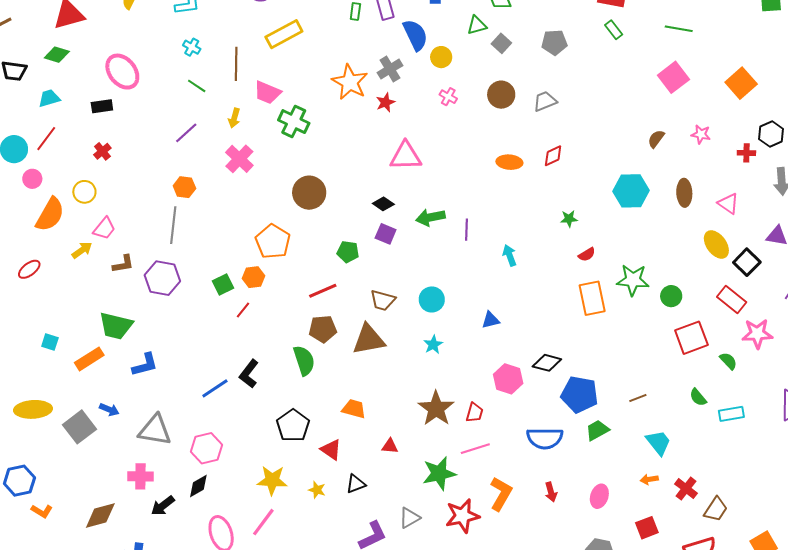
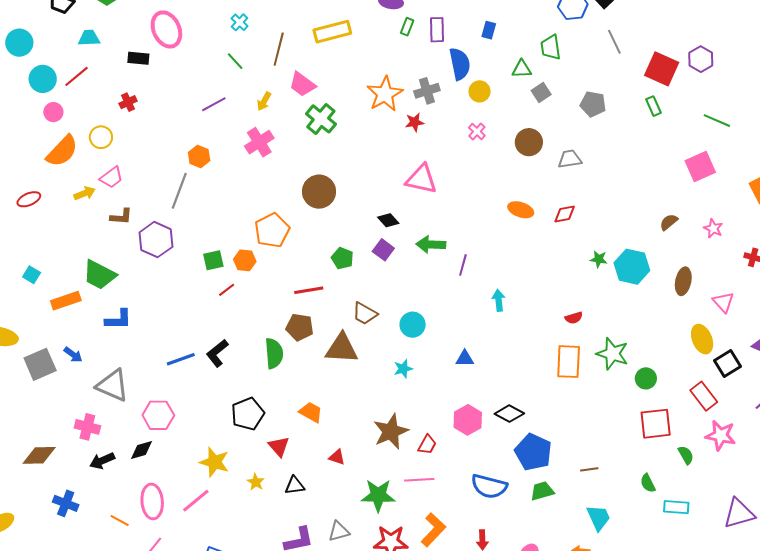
green star: (569, 219) -> (599, 259), moved

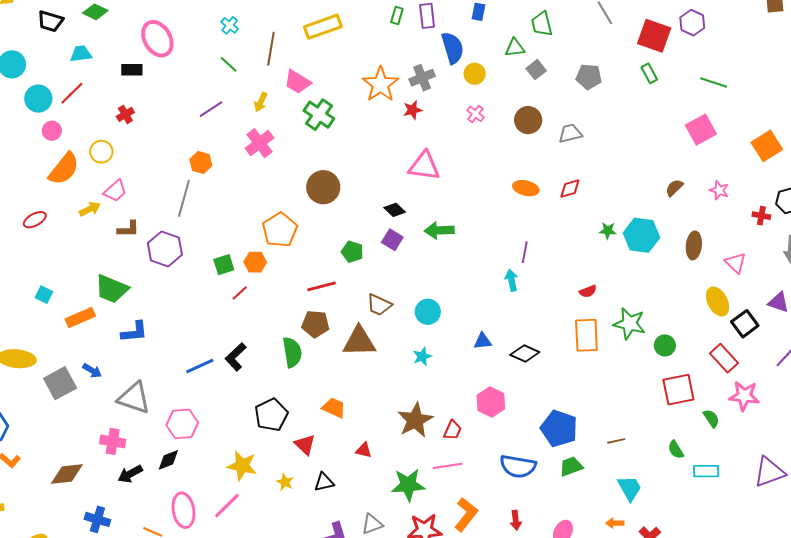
purple line: (463, 265) -> (525, 252), moved
black diamond: (509, 414) -> (525, 354), moved

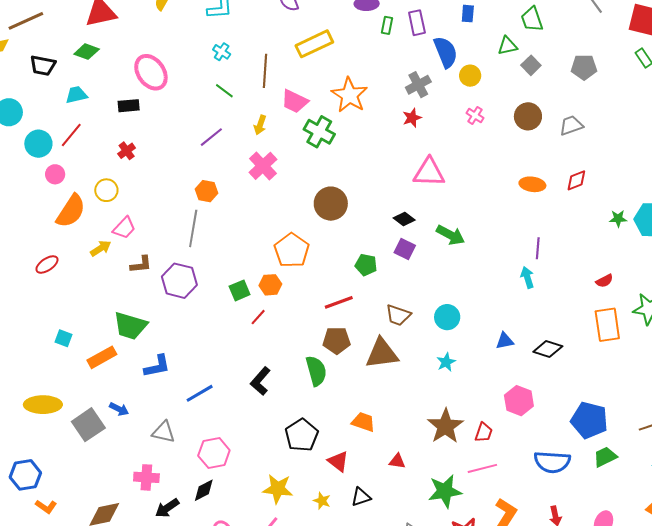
orange star: (380, 84) -> (349, 95), moved
green arrow: (439, 230) -> (450, 235), turned -144
blue line: (200, 366) -> (200, 393), moved
gray triangle: (134, 398) -> (164, 432), size x0.7

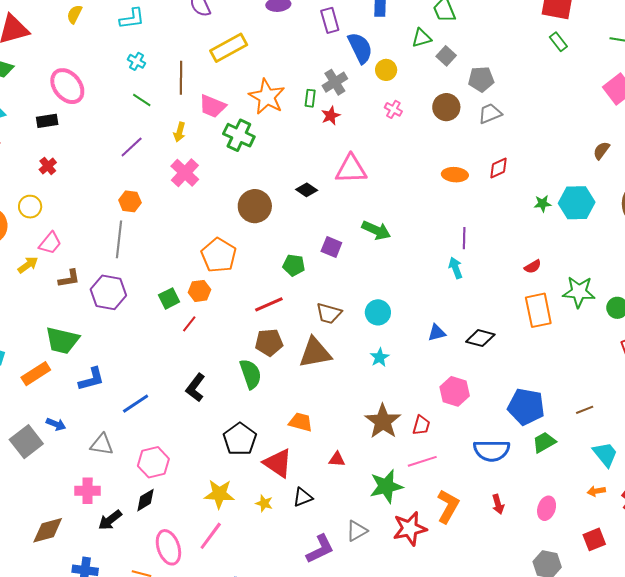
green rectangle: (387, 25) -> (310, 98), moved
gray pentagon: (584, 67) -> (481, 79), moved
black diamond: (404, 219) -> (307, 190), moved
red triangle: (338, 461) -> (278, 463), size x1.4

